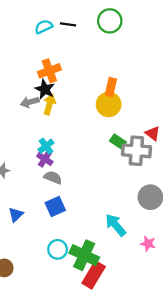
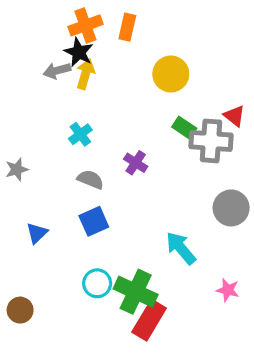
orange rectangle: (111, 87) -> (127, 27), moved
purple cross: (45, 159) -> (136, 163), moved
pink star: (148, 244) -> (228, 290), moved

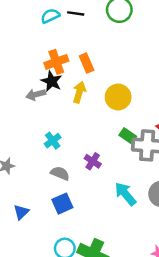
orange rectangle: (127, 27) -> (87, 63), turned -36
yellow arrow: (85, 74) -> (79, 92), moved
cyan arrow: (181, 248) -> (125, 194), moved

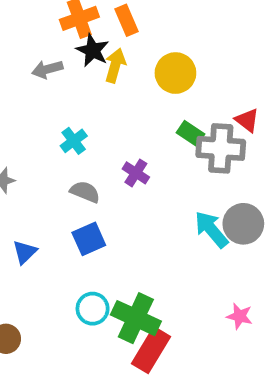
black star: (51, 81) -> (93, 50), moved
cyan arrow: (125, 194) -> (211, 229), moved

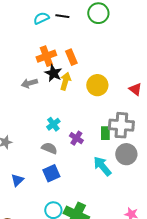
red triangle: (247, 120) -> (135, 89), moved
green rectangle: (191, 133) -> (105, 133), moved, turned 56
cyan cross: (74, 141) -> (53, 124), moved
gray circle: (243, 224) -> (126, 154), moved
cyan arrow: (211, 229) -> (102, 166), moved

